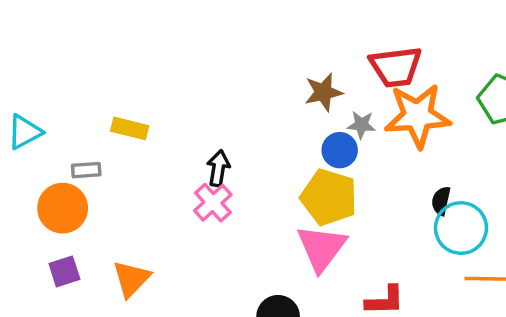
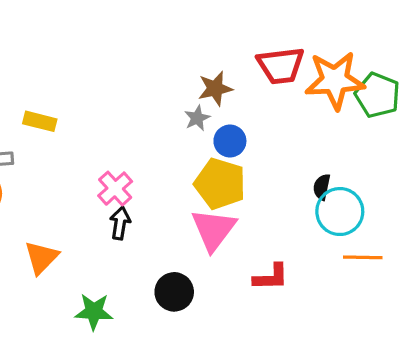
orange star: (418, 116) -> (335, 80), moved
gray star: (361, 125) -> (197, 118), moved, turned -30
black arrow: (218, 168) -> (120, 223), moved

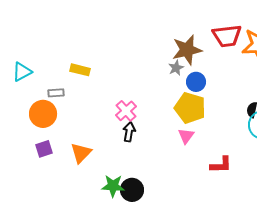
brown star: (215, 89) -> (187, 50), size x1.4
pink triangle: (214, 230) -> (186, 136), size x0.6
black circle: (174, 292) -> (132, 190), moved

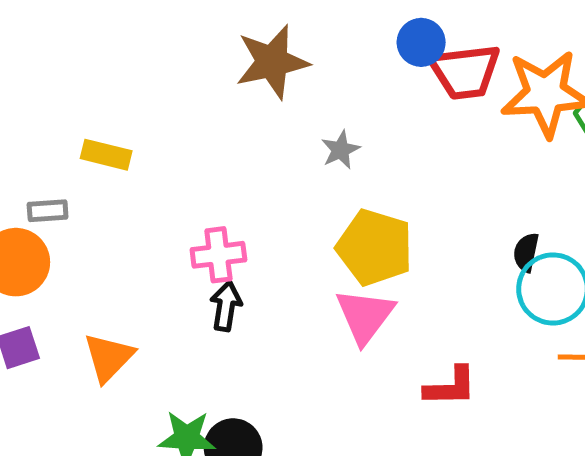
brown star: (187, 50) -> (272, 62), moved
blue circle: (196, 82) -> (421, 42), moved
pink cross: (126, 111) -> (218, 255), turned 35
pink triangle: (186, 136) -> (365, 316), size x1.5

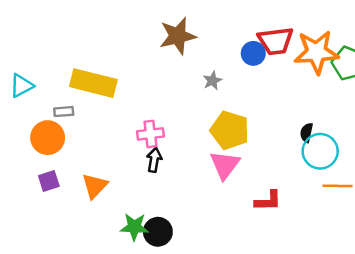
blue circle: (421, 42) -> (253, 53), moved
yellow rectangle: (106, 155) -> (93, 83), size x1.8

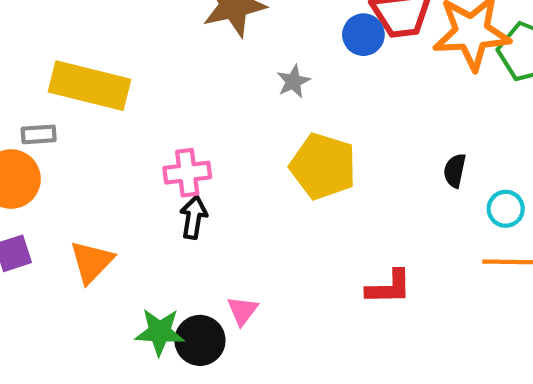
cyan circle: (320, 151) -> (506, 209), moved, size x0.6
pink triangle: (225, 165) -> (242, 311), moved, size x0.6

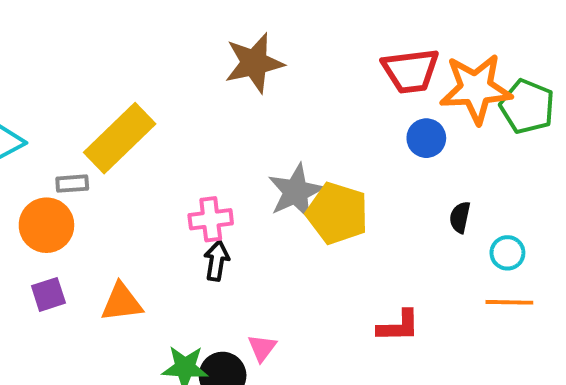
blue circle: (363, 35) -> (426, 138), moved
gray star: (293, 81) -> (296, 192), moved, size x1.8
yellow rectangle: (90, 86) -> (120, 138), turned -58
orange triangle: (92, 262) -> (122, 302), turned 39

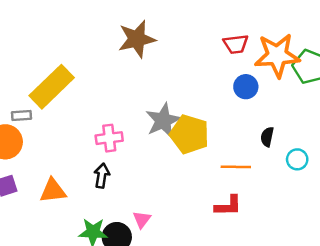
red trapezoid: (410, 71) -> (236, 44), size x0.7
black arrow: (217, 261) -> (102, 176), moved
orange line: (509, 302) -> (236, 167), moved

